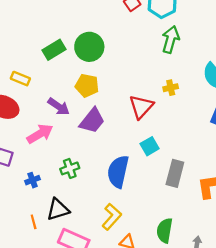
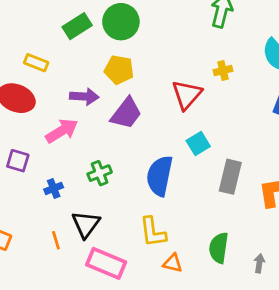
purple arrow: (59, 107) -> (84, 97), turned -30
black triangle: (58, 209) -> (86, 224), turned -35
yellow L-shape: (112, 217) -> (153, 232), turned 132

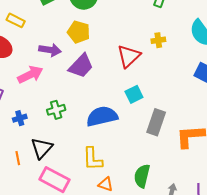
blue semicircle: (160, 176) -> (102, 116), turned 60

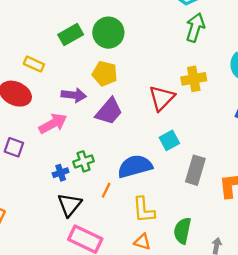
yellow cross: (158, 40) -> (194, 79), size x1.5
blue cross: (20, 118) -> (61, 173), moved
orange line: (18, 158) -> (106, 190), moved, turned 40
yellow L-shape: (93, 159) -> (144, 210), moved

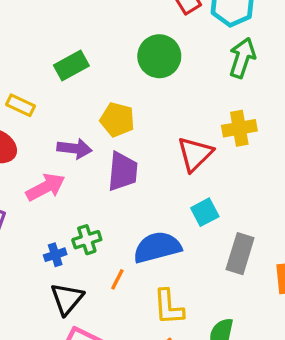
green circle: (108, 33) -> (159, 56), moved
purple trapezoid: (109, 111) -> (123, 171), turned -36

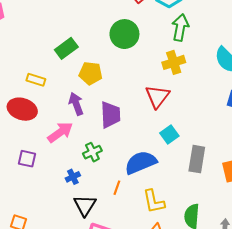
yellow pentagon: (117, 120) -> (91, 73), moved
yellow cross: (239, 128) -> (174, 62), moved
purple arrow: (74, 149) -> (76, 104), turned -110
green cross: (87, 240) -> (92, 152), moved

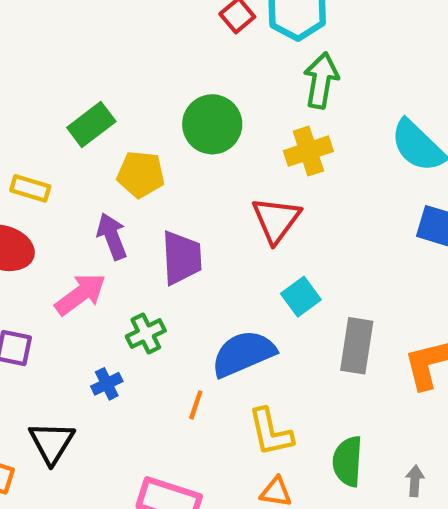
green circle: (124, 34) -> (212, 124), moved
black triangle: (85, 205) -> (52, 443), moved

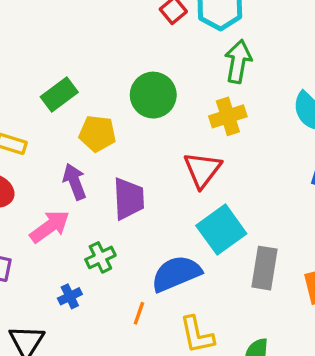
cyan square: (301, 297) -> (221, 230), size x1.6

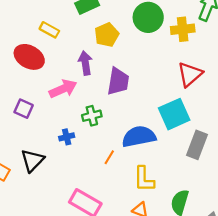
yellow cross: (228, 116) -> (183, 29), moved
yellow pentagon: (97, 134) -> (107, 35), turned 30
red triangle: (202, 170) -> (190, 74), moved

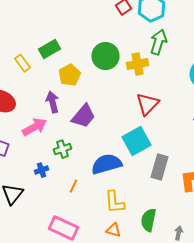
yellow rectangle: (49, 30) -> (22, 63), moved, turned 30
purple trapezoid: (118, 81) -> (84, 116), turned 36
orange line: (109, 157) -> (74, 186), moved

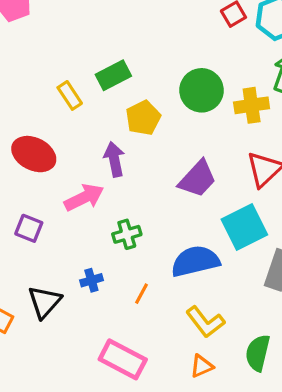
purple trapezoid: (84, 116) -> (197, 179), moved
blue cross: (42, 170) -> (91, 280), moved
yellow L-shape: (114, 202) -> (205, 322), turned -35
orange triangle: (114, 230) -> (202, 366), turned -42

